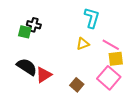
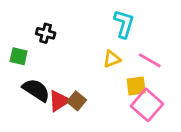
green square: (25, 32) -> (19, 56), moved
yellow square: (116, 59) -> (136, 86), moved
brown square: (77, 85) -> (77, 101), moved

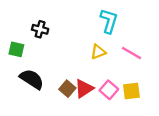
yellow square: (136, 86) -> (131, 91), moved
red triangle: (59, 101) -> (84, 89), moved
pink square: (147, 105) -> (109, 90), moved, size x0.7

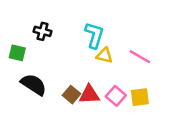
cyan L-shape: (109, 21) -> (94, 35), moved
yellow triangle: (98, 52) -> (104, 55), turned 35
red triangle: (84, 89) -> (89, 95), turned 30

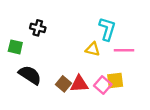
cyan L-shape: (94, 35) -> (107, 29), moved
pink line: (140, 57) -> (124, 50), turned -30
yellow square: (140, 97) -> (115, 81), moved

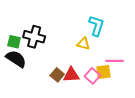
black cross: (38, 28) -> (34, 37), moved, size x1.5
pink line: (124, 50) -> (114, 61), moved
black semicircle: (30, 75) -> (16, 59), moved

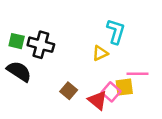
green square: (14, 42) -> (17, 41), moved
yellow triangle: (83, 44) -> (100, 53), turned -40
red triangle: (71, 75) -> (98, 100), moved, turned 42

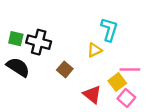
yellow square: (124, 87) -> (117, 82), turned -30
brown square: (69, 91) -> (65, 69), moved
pink square: (111, 92) -> (126, 98), moved

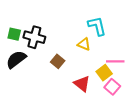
cyan L-shape: (109, 30) -> (97, 26), turned -30
yellow triangle: (94, 50) -> (84, 44), turned 48
black semicircle: (18, 67) -> (16, 59), turned -70

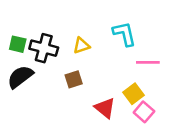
yellow triangle: (84, 44) -> (81, 46), moved, turned -40
brown square: (58, 61) -> (74, 79), turned 32
pink line: (115, 61) -> (148, 62), moved

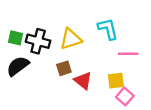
yellow triangle: (81, 46) -> (71, 39), size x1.5
yellow square: (134, 94) -> (116, 81), turned 30
red triangle: (105, 108) -> (83, 81), moved

